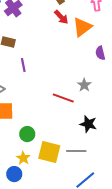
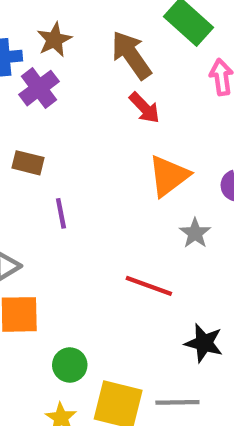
orange triangle: (82, 27) -> (169, 176), moved
gray star: (84, 85) -> (195, 233), moved

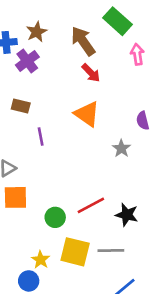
orange triangle: (169, 176) -> (87, 114), moved, turned -48
red line: (149, 286) -> (91, 205), moved, turned -48
green circle: (70, 365) -> (55, 217), moved

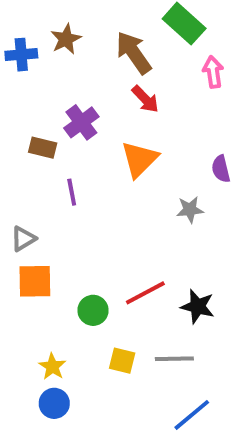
purple cross: (27, 61) -> (81, 122), moved
orange triangle: (87, 114) -> (139, 159), turned 40
gray star: (121, 148) -> (190, 210), turned 30
yellow square: (75, 252) -> (122, 361), size x0.6
yellow star: (41, 260) -> (52, 367), moved

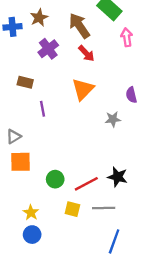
purple cross: (81, 122) -> (48, 49), moved
red line: (145, 293) -> (86, 184), moved
blue line: (192, 415) -> (114, 241), turned -30

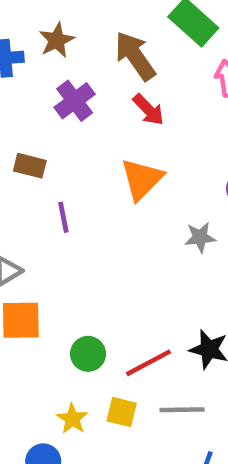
yellow star: (31, 213) -> (72, 419), moved

